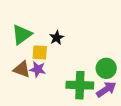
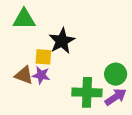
green triangle: (22, 35) -> (24, 19), moved, turned 35
black star: (57, 38) -> (62, 41), size x1.6

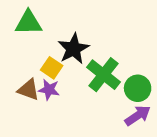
yellow square: (43, 57) -> (52, 68), turned 30
green cross: (87, 92) -> (103, 75), moved, turned 36

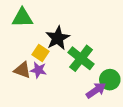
green circle: (138, 88) -> (110, 80), moved
purple arrow: (138, 116) -> (96, 90), moved

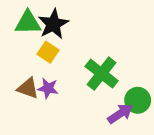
black star: (58, 38) -> (53, 24), moved
yellow square: (41, 53) -> (48, 52), moved

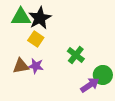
green cross: (102, 74) -> (76, 55), size x0.7
brown triangle: (28, 88) -> (21, 66), turned -30

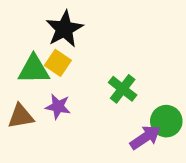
green triangle: (21, 17) -> (34, 69), moved
brown triangle: (21, 66) -> (21, 116), moved

